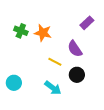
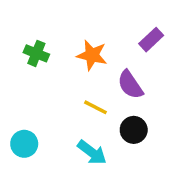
orange star: (43, 33) -> (92, 55), moved

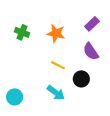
purple semicircle: (130, 85) -> (91, 51), moved
cyan circle: (24, 144) -> (15, 97), moved

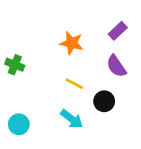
green cross: (22, 32) -> (15, 65), moved

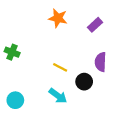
orange star: (72, 43) -> (58, 18), moved
purple semicircle: (116, 66) -> (101, 62), moved, turned 36

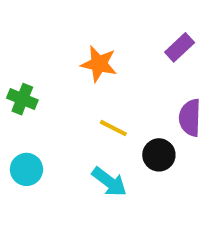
orange star: (58, 18) -> (99, 64), moved
cyan circle: (15, 100) -> (26, 169), moved

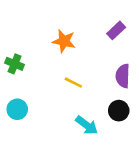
black circle: (159, 155) -> (119, 111), moved
cyan arrow: (109, 182) -> (87, 125), moved

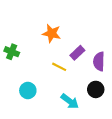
purple rectangle: (116, 30) -> (77, 53), moved
cyan circle: (17, 109) -> (28, 91), moved

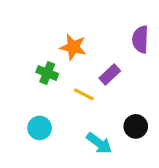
green cross: (12, 52) -> (47, 73), moved
purple semicircle: (99, 61) -> (140, 39), moved

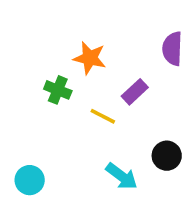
cyan circle: (40, 128) -> (30, 180), moved

